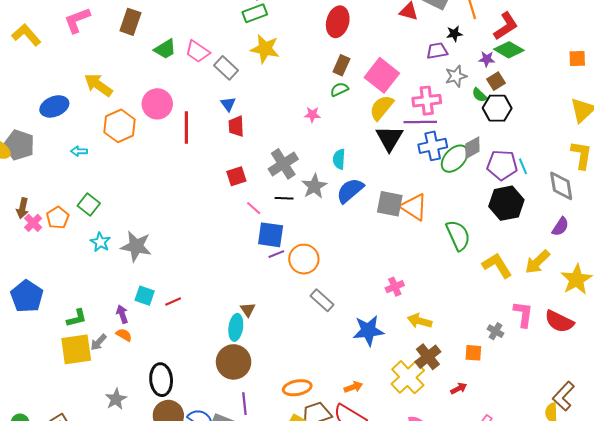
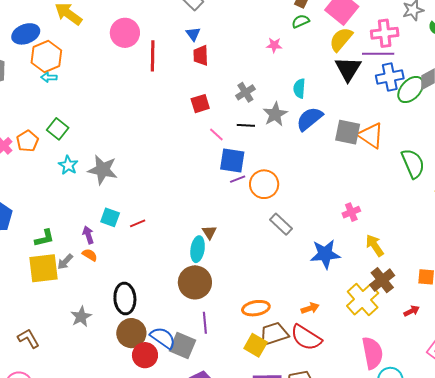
orange hexagon: (120, 126) -> (46, 56), moved
gray cross: (283, 164) -> (245, 92), size x0.7
yellow arrow: (420, 321) -> (375, 245), turned 40

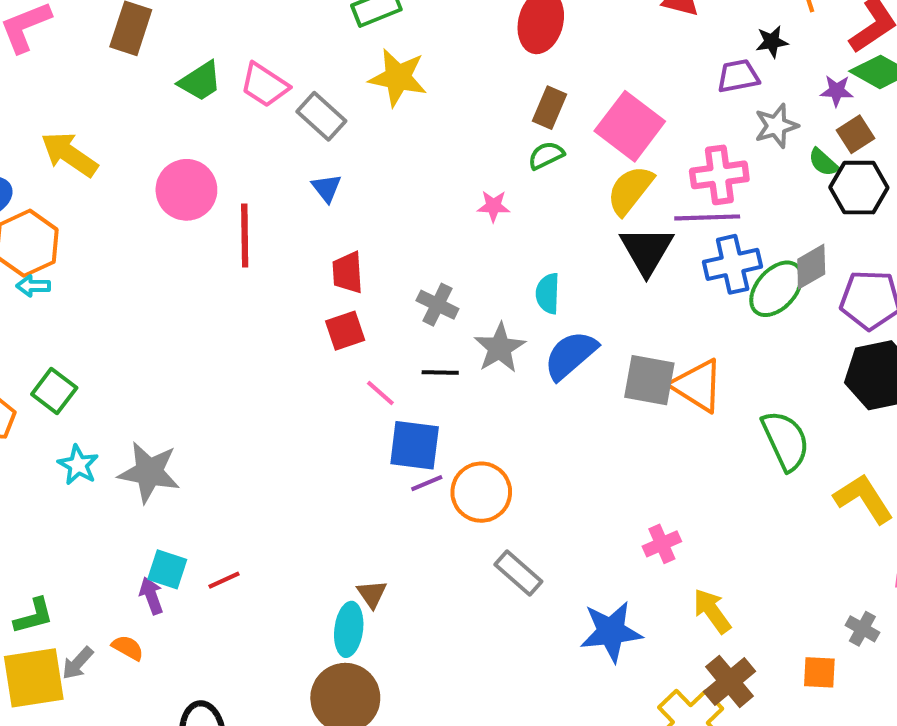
red trapezoid: (201, 55) -> (348, 273), moved
gray cross: (245, 92) -> (437, 305), turned -30
purple arrow: (88, 235) -> (151, 596), moved

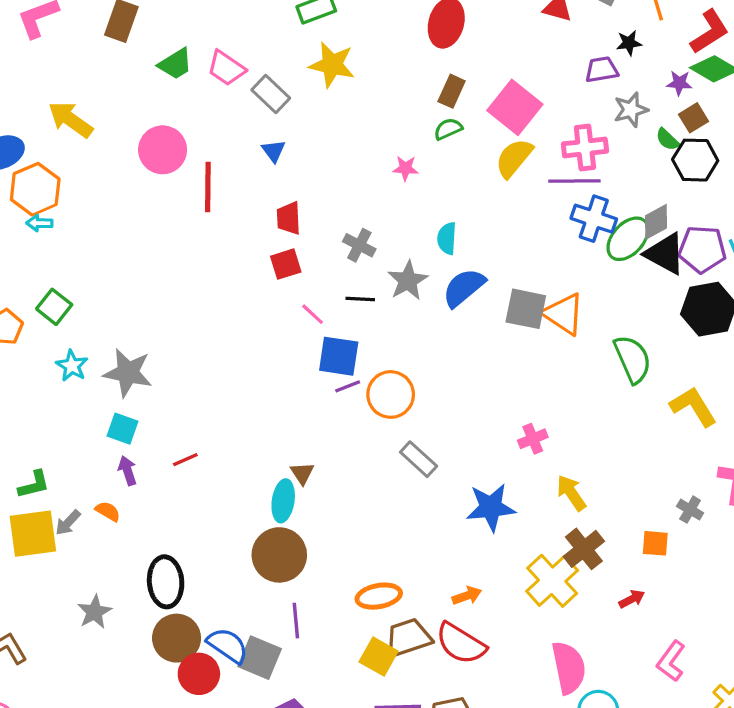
black triangle: (647, 250) -> (665, 254), moved, turned -33
blue cross: (733, 264) -> (594, 219), turned 30
cyan square: (167, 569) -> (123, 429), moved

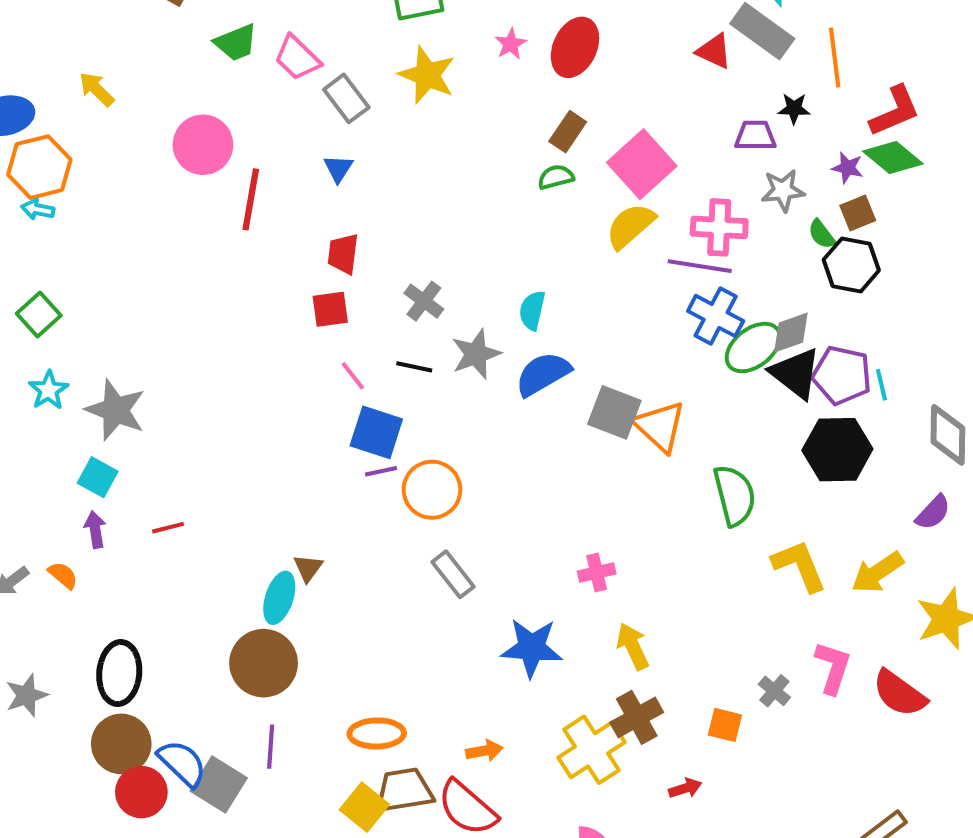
yellow arrow: (70, 120) -> (97, 89), size x0.7
pink star: (405, 168) -> (511, 44), moved, turned 30

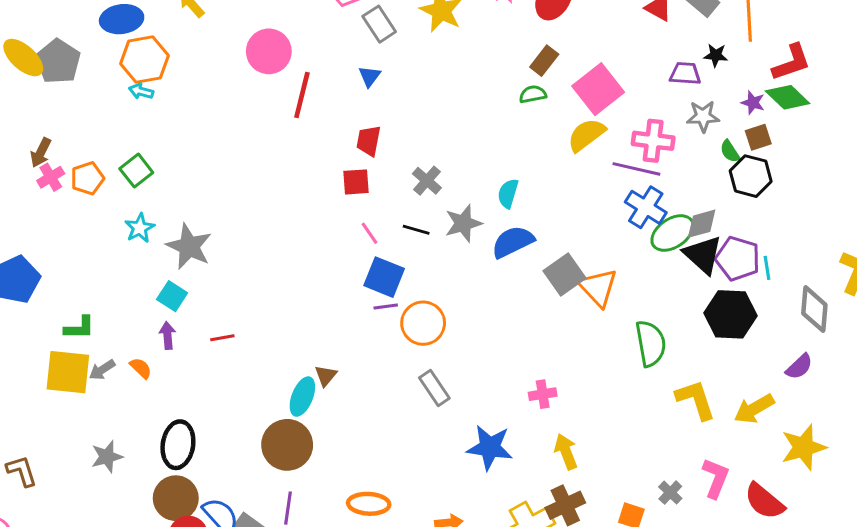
gray square: (614, 412) -> (564, 275), turned 30

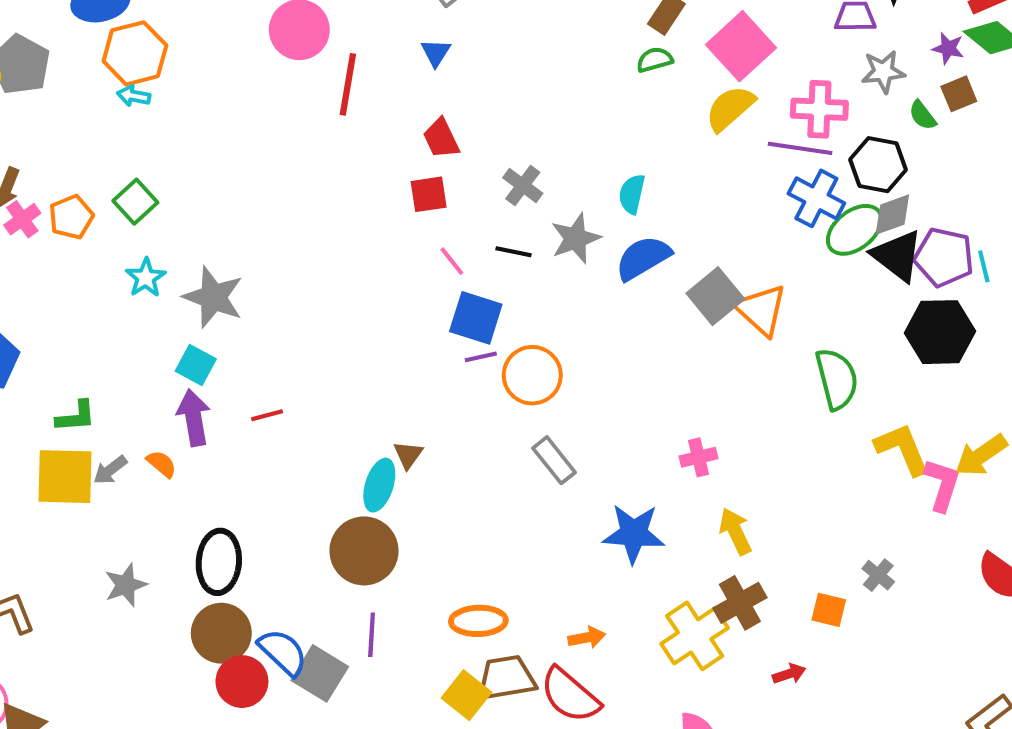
red trapezoid: (369, 141) -> (441, 138), turned -32
black hexagon: (751, 176) -> (878, 165), moved
purple arrow: (167, 335) -> (194, 418), size x1.5
pink L-shape: (716, 478) -> (942, 485), moved

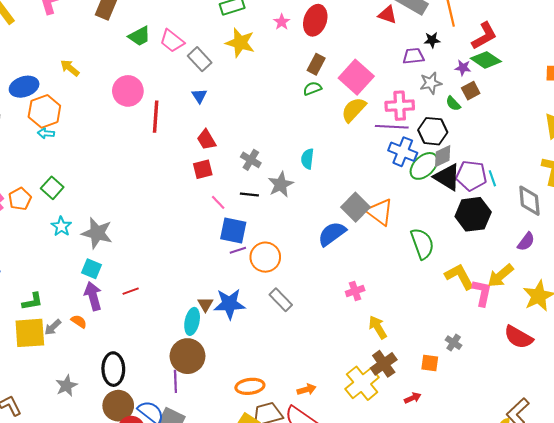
blue semicircle: (643, 258) -> (332, 234), moved
blue star: (634, 534) -> (229, 304), moved
purple line: (372, 635) -> (175, 381), moved

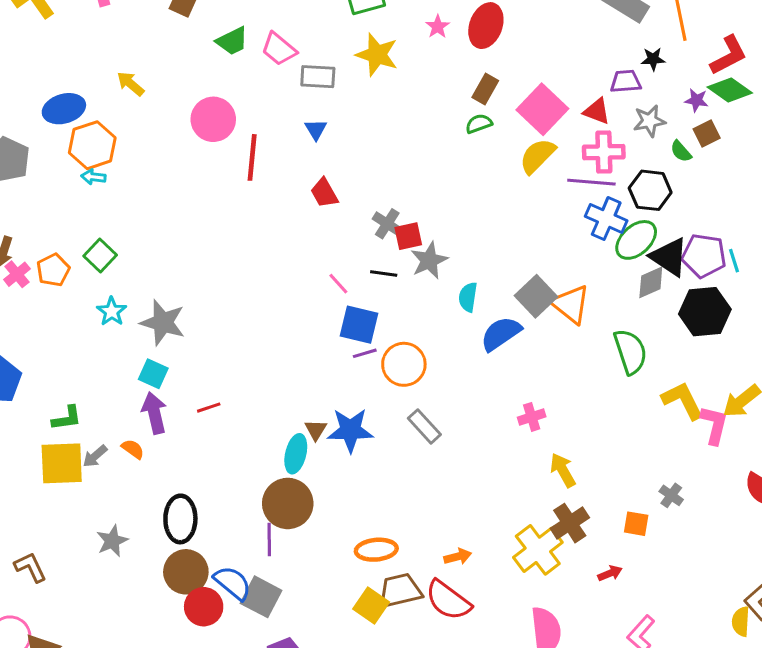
red triangle: (387, 15) -> (597, 111), moved
gray rectangle: (200, 59) -> (318, 77), turned -45
gray diamond: (443, 156) -> (651, 282), moved
cyan semicircle: (307, 159) -> (468, 297), moved
red square: (203, 169) -> (408, 236), moved

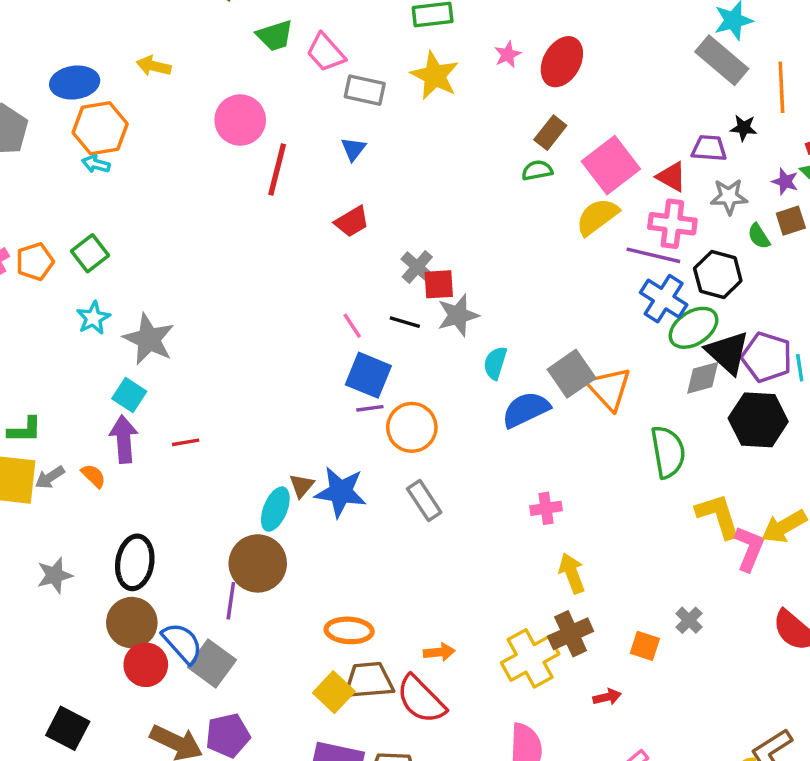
yellow arrow: (131, 84) -> (154, 66), turned -36
red trapezoid: (324, 193) -> (352, 222), turned -100

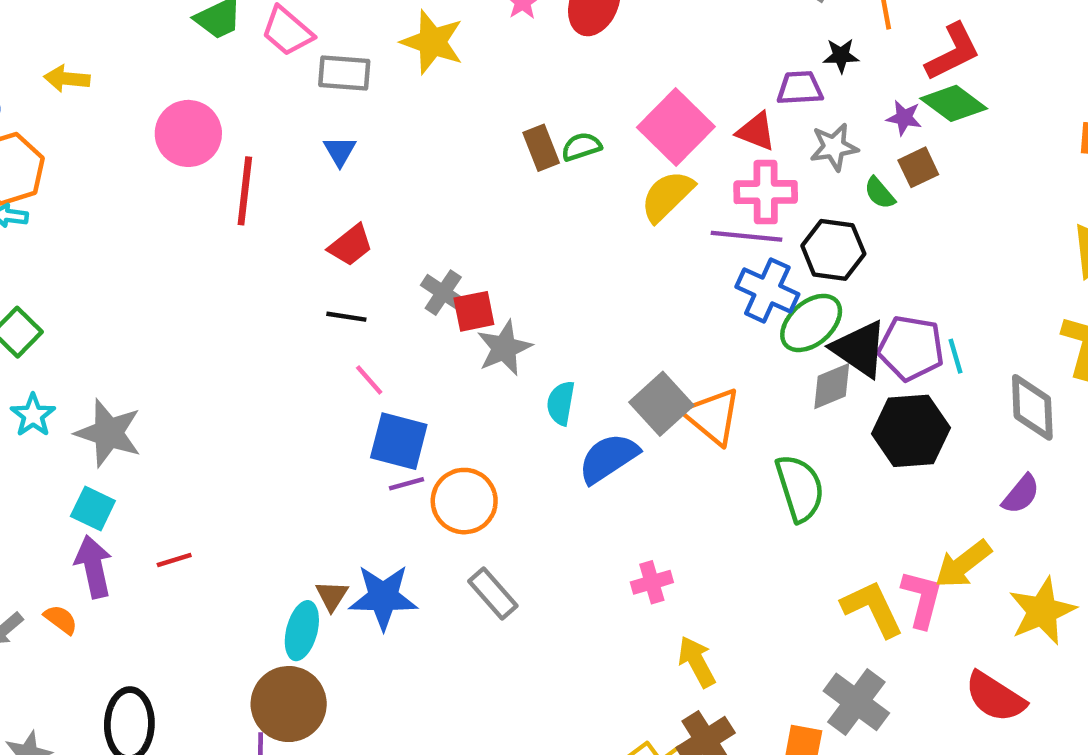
brown rectangle: (550, 133) -> (541, 148), moved, turned -52
black line: (405, 322) -> (346, 317), moved
yellow L-shape: (718, 516) -> (872, 609), moved
gray cross: (689, 620) -> (856, 702), size x1.8

